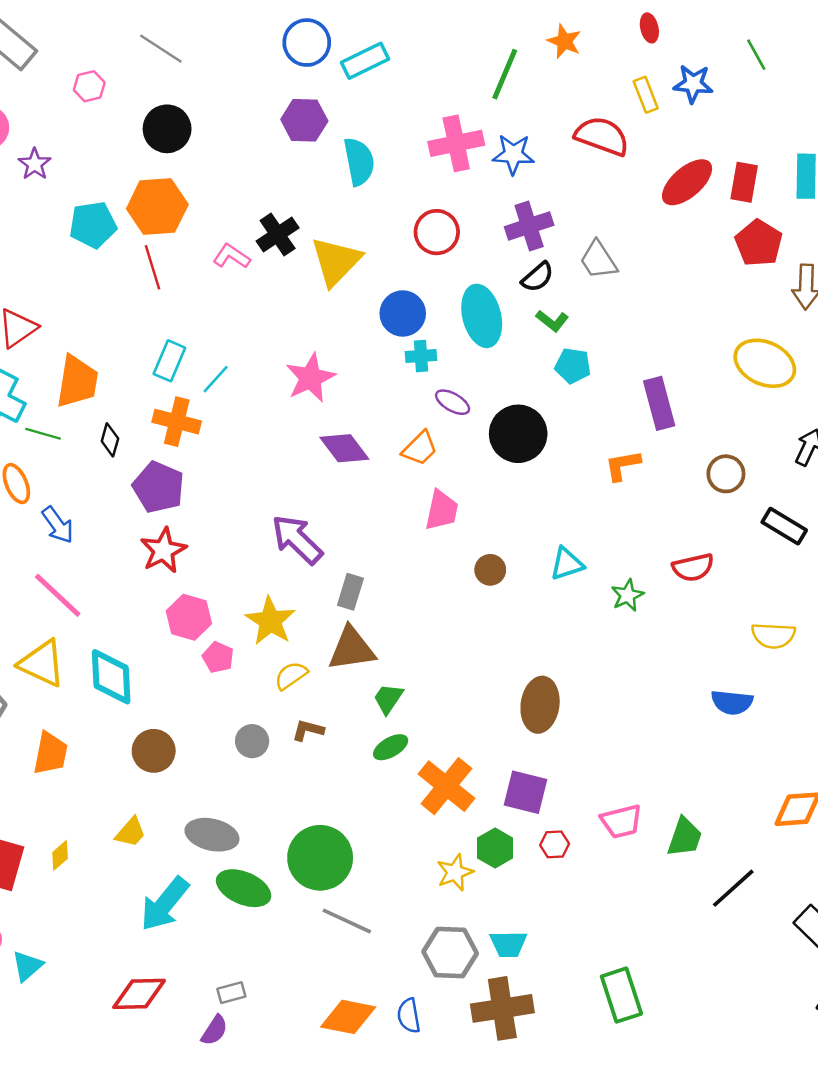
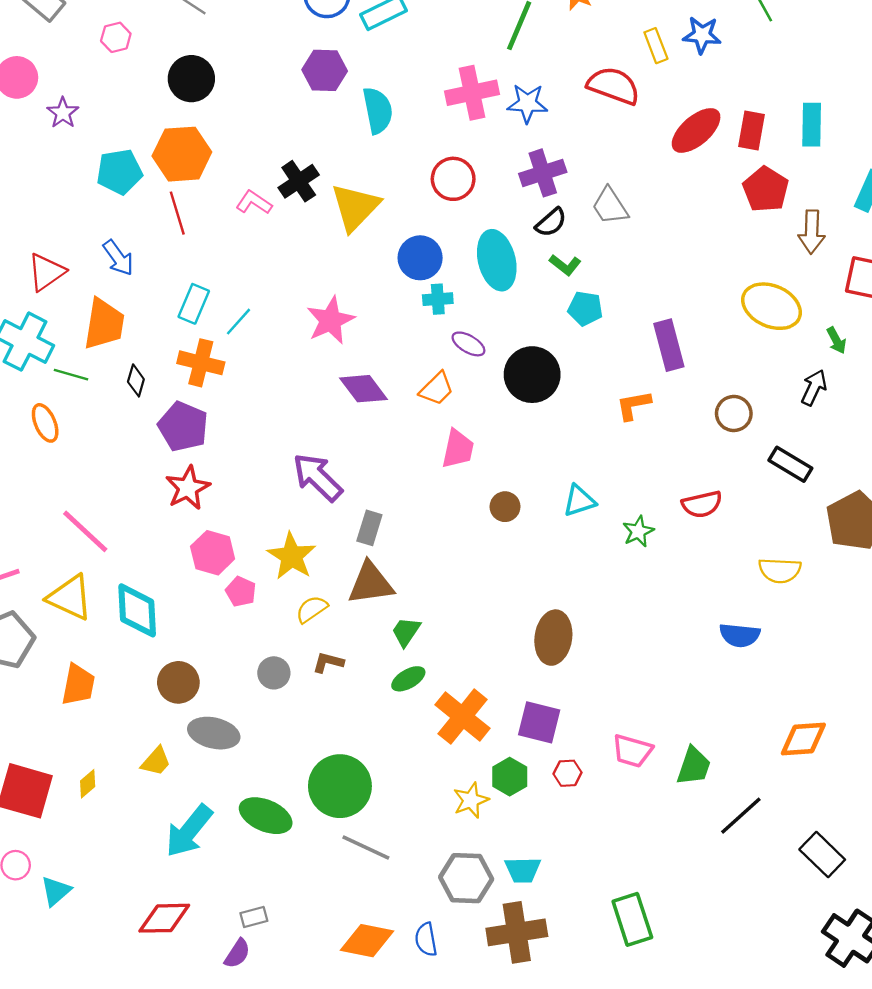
blue arrow: (58, 525) -> (118, 258), moved
pink trapezoid: (621, 821) -> (632, 751), turned 30
gray ellipse: (212, 835) -> (214, 733), moved

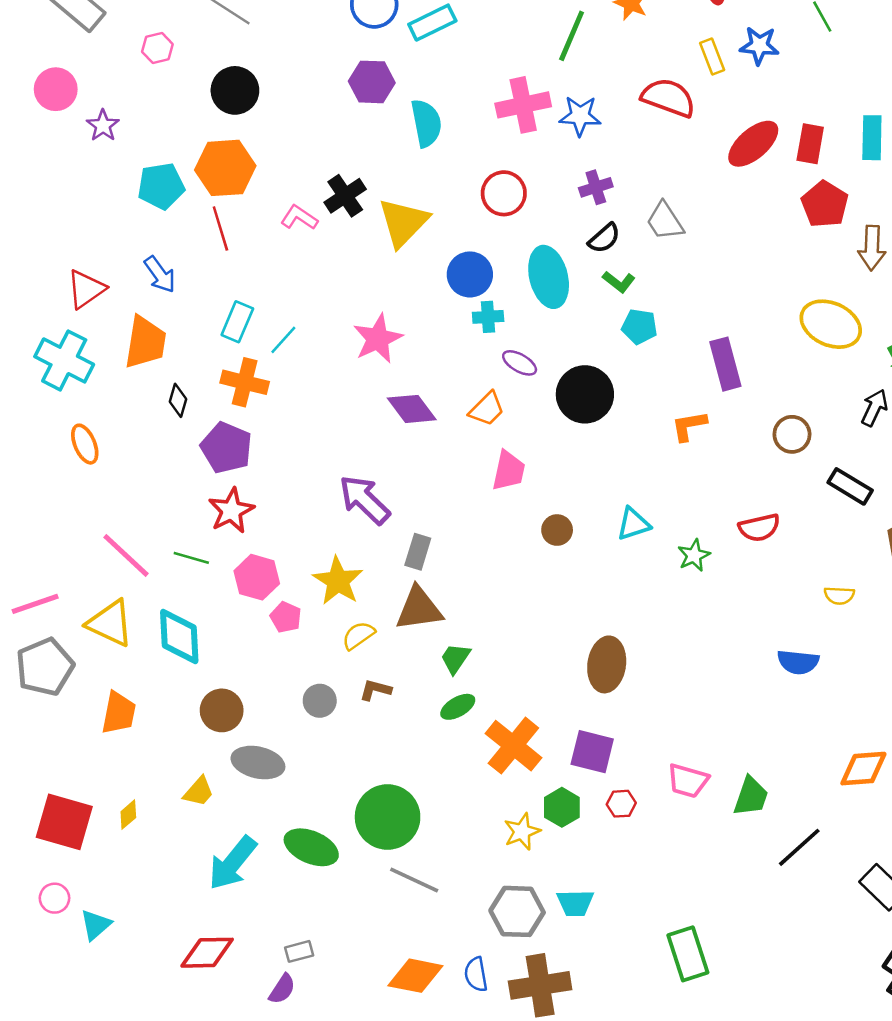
purple cross: (543, 173) -> (596, 187), size x0.7
green line: (71, 375) -> (191, 558), moved
yellow semicircle: (780, 570) -> (839, 595), size x0.7
brown cross: (517, 932) -> (540, 985), moved

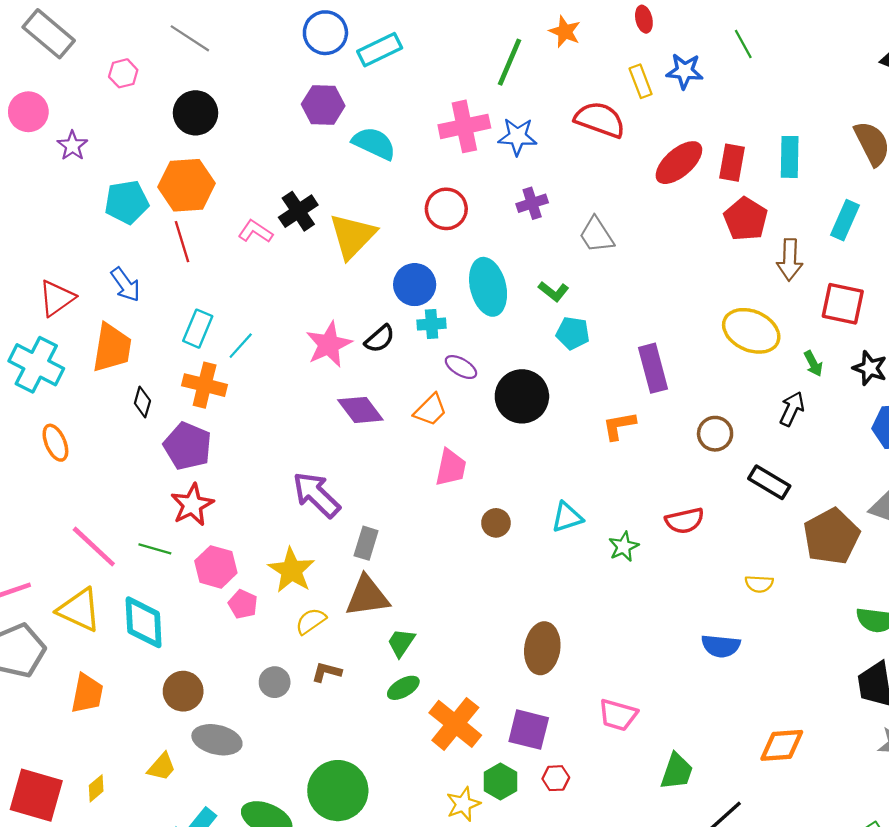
cyan semicircle: (426, 123) -> (374, 143), turned -54
black semicircle: (604, 238) -> (380, 339), moved
pink trapezoid: (688, 781) -> (618, 715), moved

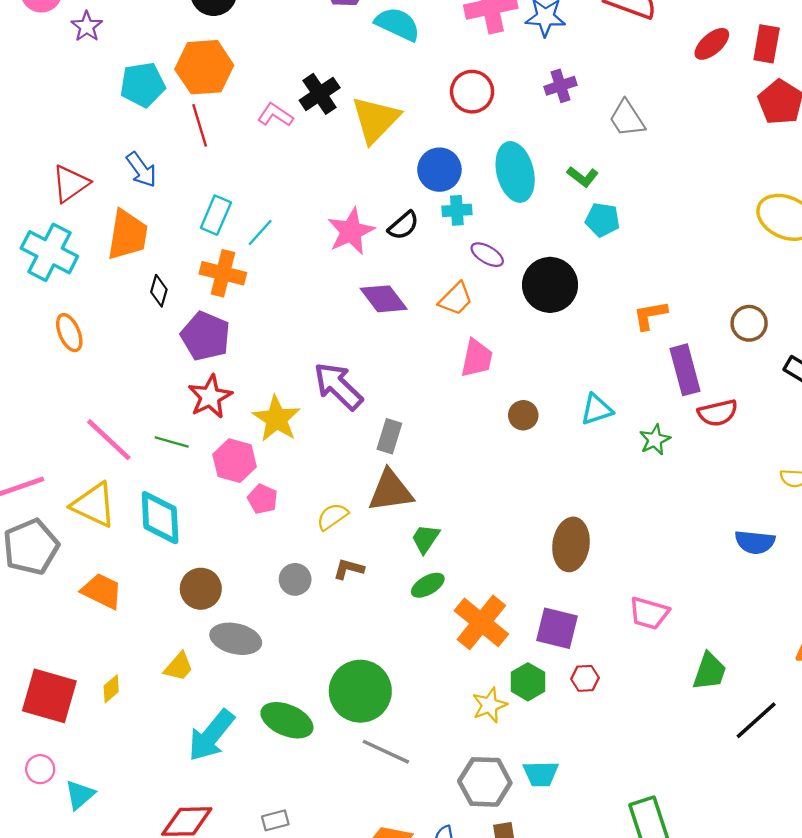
red ellipse: (679, 163) -> (712, 44), size x0.7
purple rectangle: (653, 368) -> (685, 370), moved
yellow star: (292, 570) -> (276, 419), moved
orange trapezoid: (87, 693) -> (102, 591), turned -75

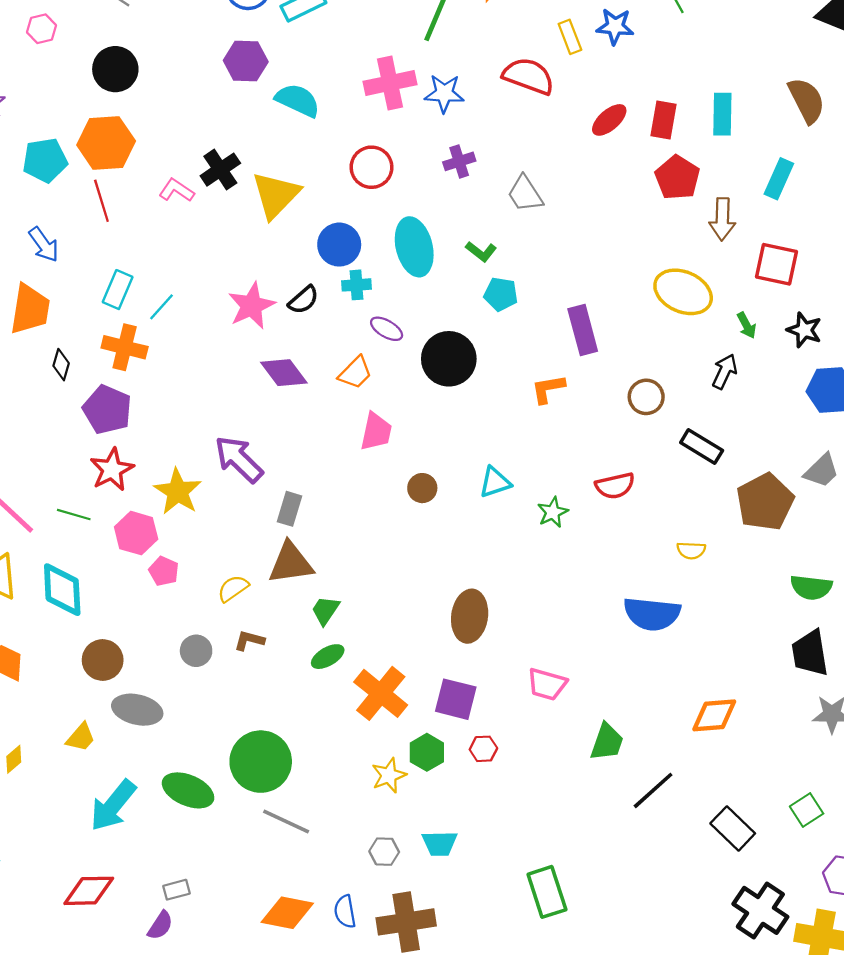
purple rectangle: (685, 370) -> (583, 330), moved
blue semicircle: (755, 542) -> (652, 614), size x1.4
gray hexagon: (485, 782) -> (384, 852), size x0.6

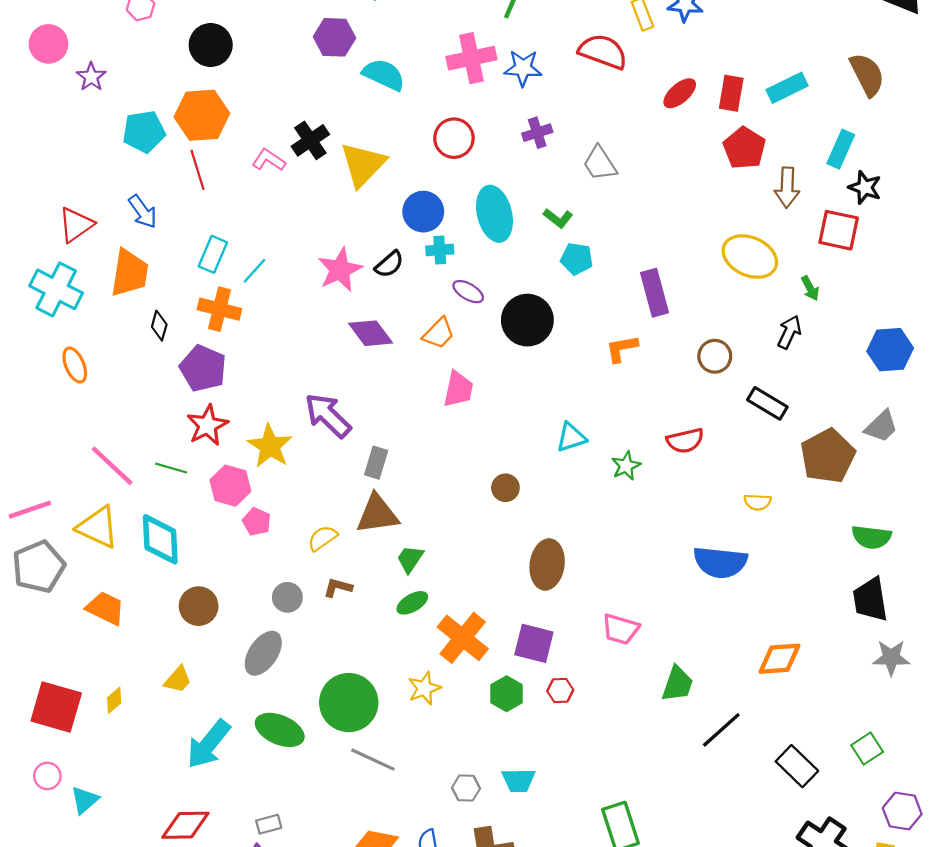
cyan rectangle: (722, 114) -> (787, 88), turned 63
black star: (804, 330) -> (865, 187), moved
brown circle: (422, 488) -> (505, 488), moved
gray ellipse: (137, 710) -> (263, 653), moved, turned -69
yellow star: (389, 775) -> (424, 688), moved

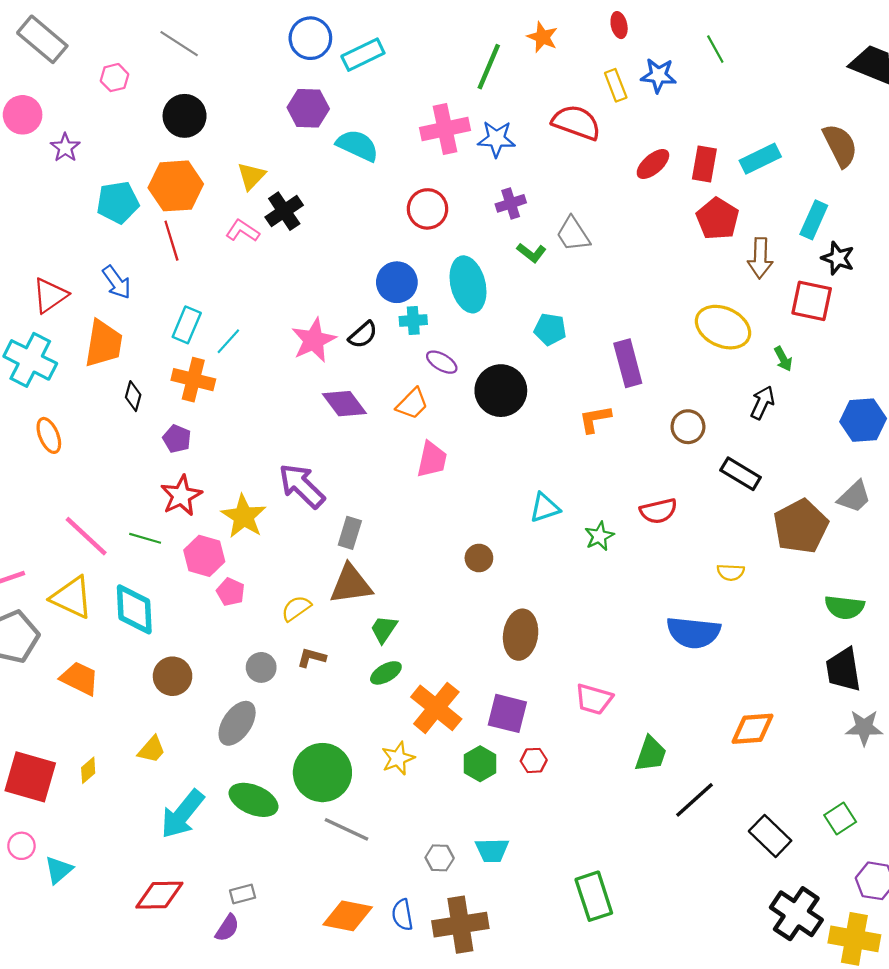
yellow triangle: (363, 164) -> (251, 176), moved, size x0.6
green L-shape: (558, 218) -> (531, 253), moved
purple pentagon: (203, 368) -> (177, 439), size x0.6

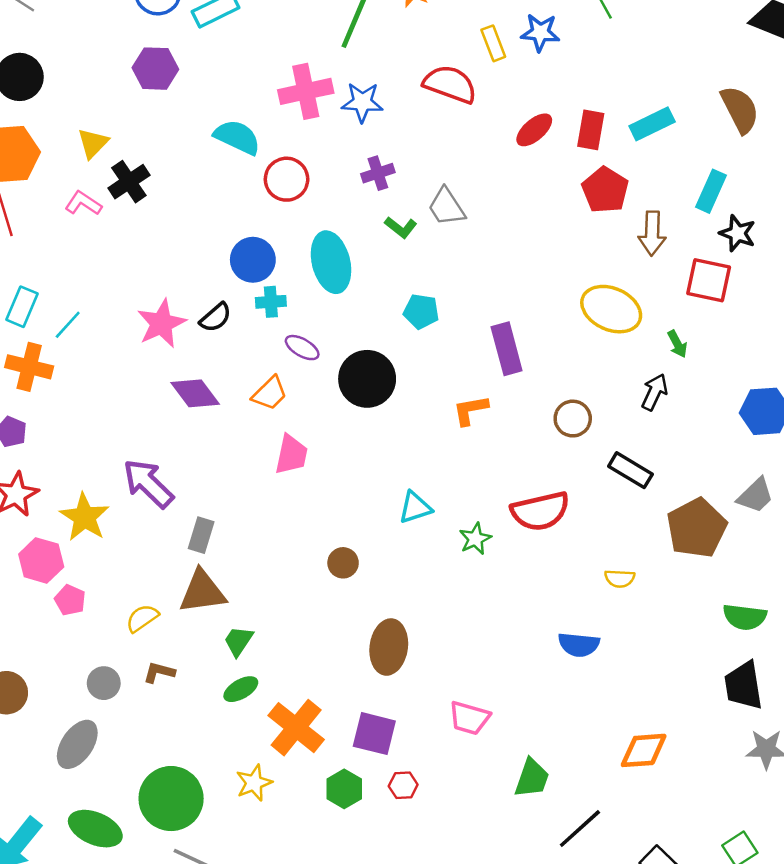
cyan semicircle: (357, 145) -> (237, 137), moved
red semicircle: (658, 511) -> (540, 511), size x1.4
blue semicircle: (693, 632) -> (579, 645), size x0.7

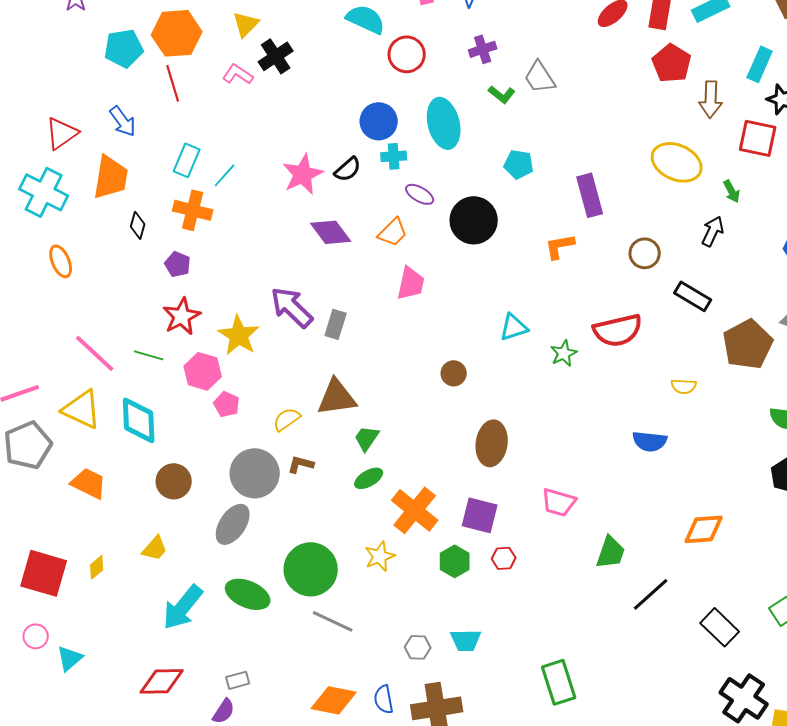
gray rectangle: (201, 535) -> (336, 324), moved
gray circle: (104, 683) -> (255, 473), size x1.8

